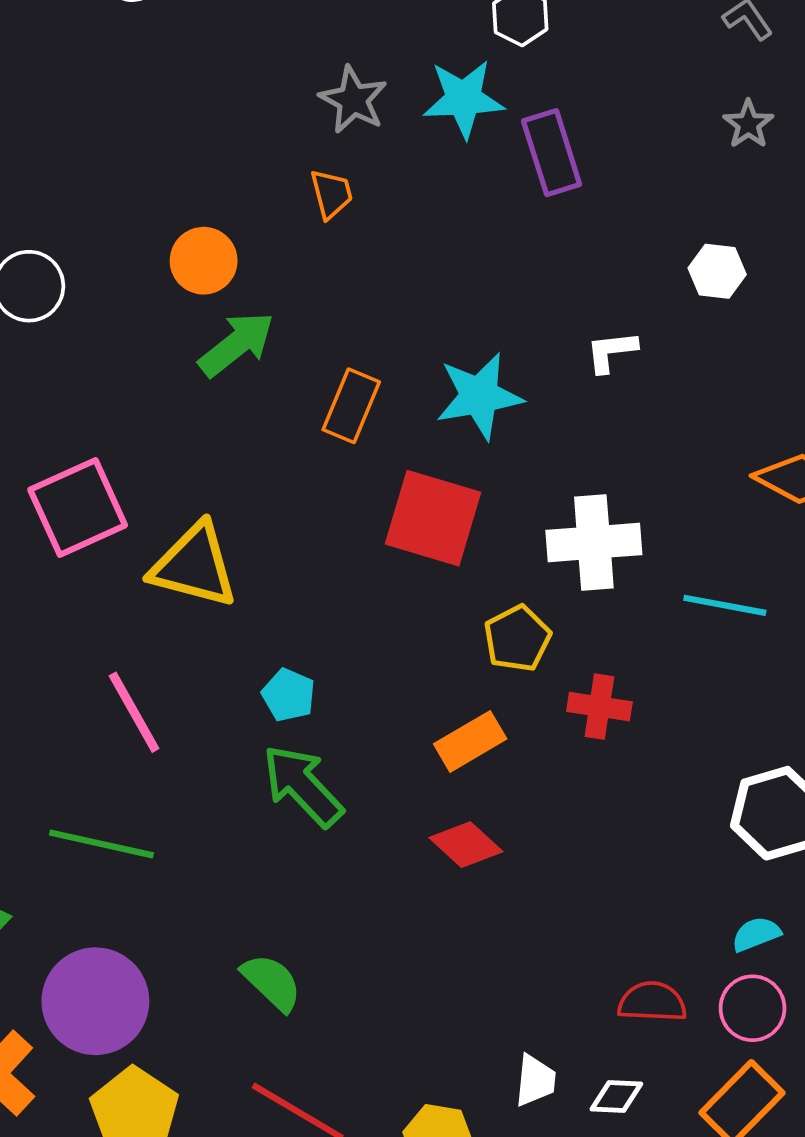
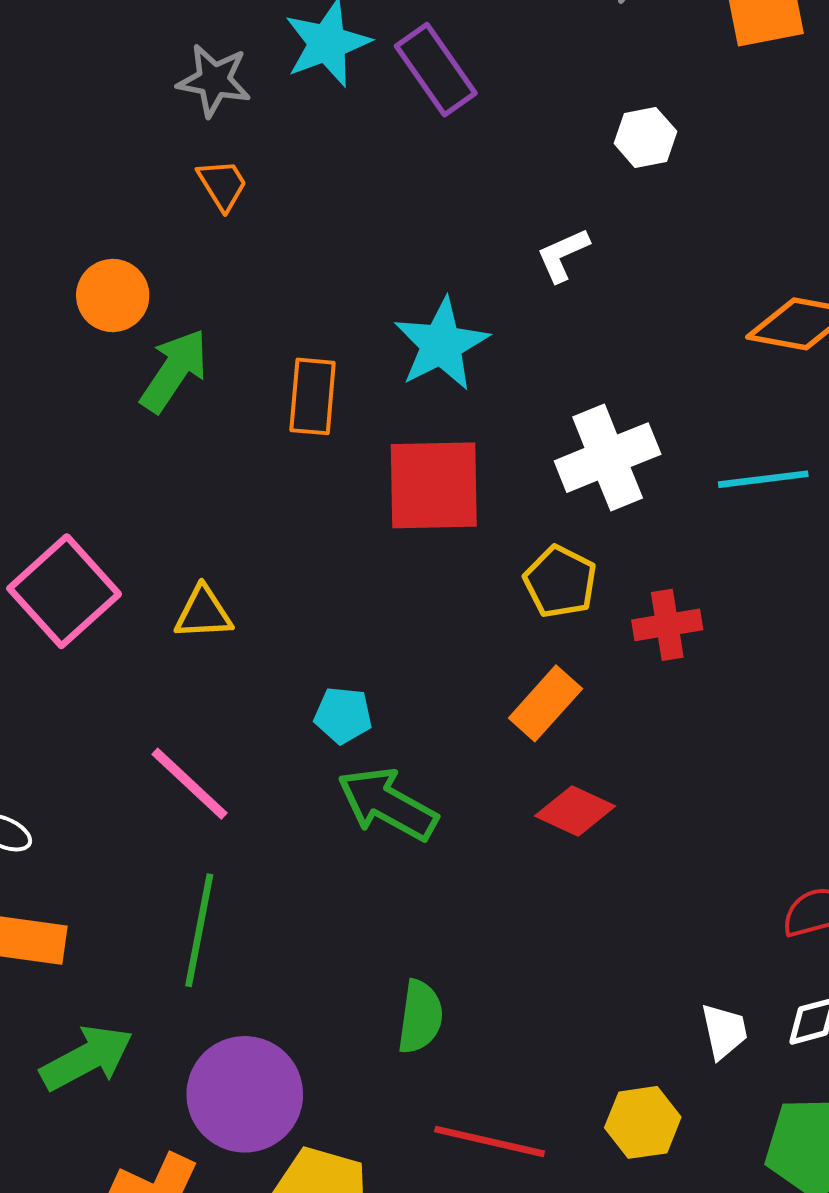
yellow triangle: (194, 566) -> (203, 613), size x0.6
green line: (101, 844) -> (199, 930), turned -74
green semicircle: (272, 982) -> (420, 1017), turned 72

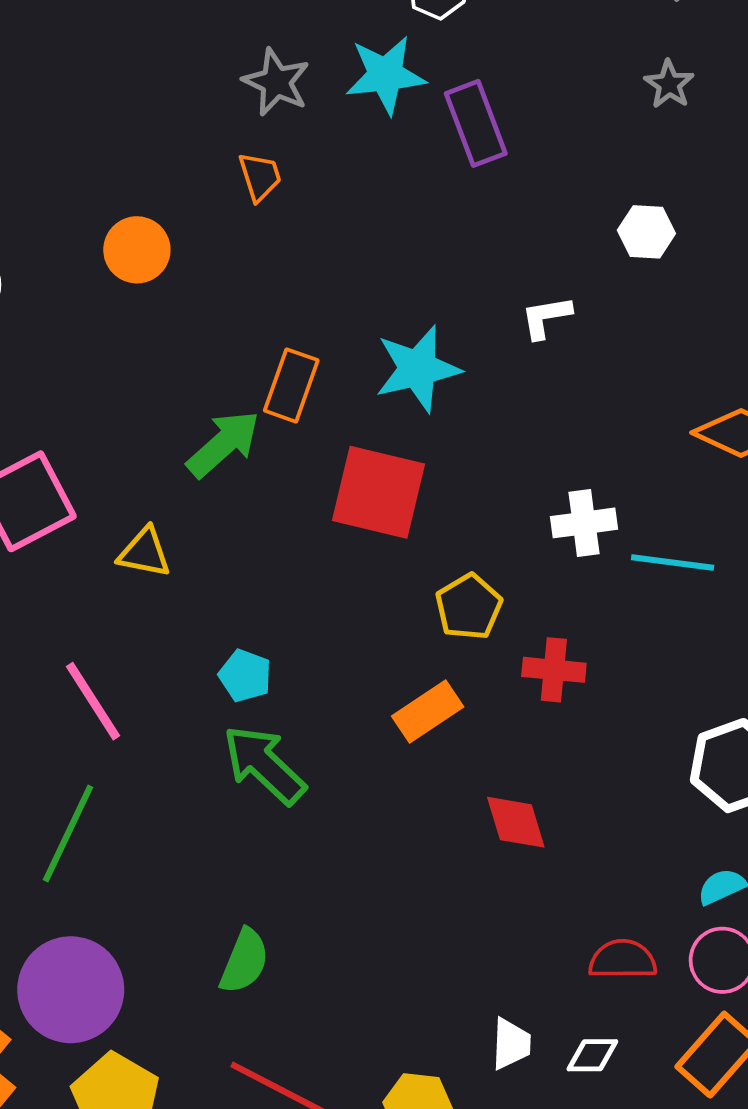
green arrow: (174, 371) -> (223, 444), moved
white cross: (608, 458) -> (584, 523), moved, size x0.7
red diamond: (575, 811) -> (516, 822), moved, turned 34

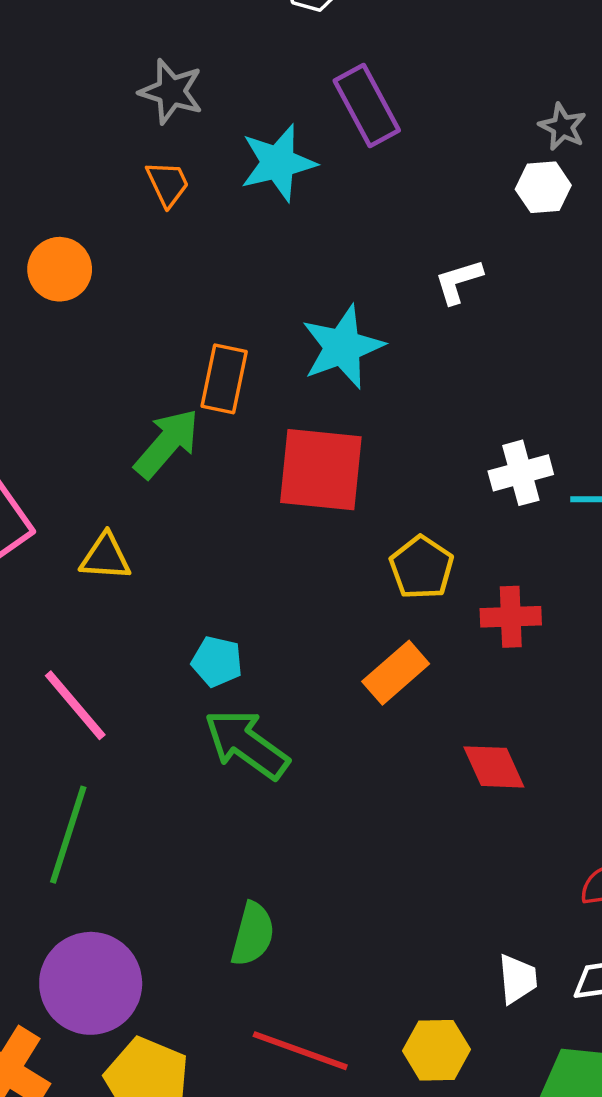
cyan star: (386, 75) -> (278, 163), moved
gray star: (669, 84) -> (563, 127), moved

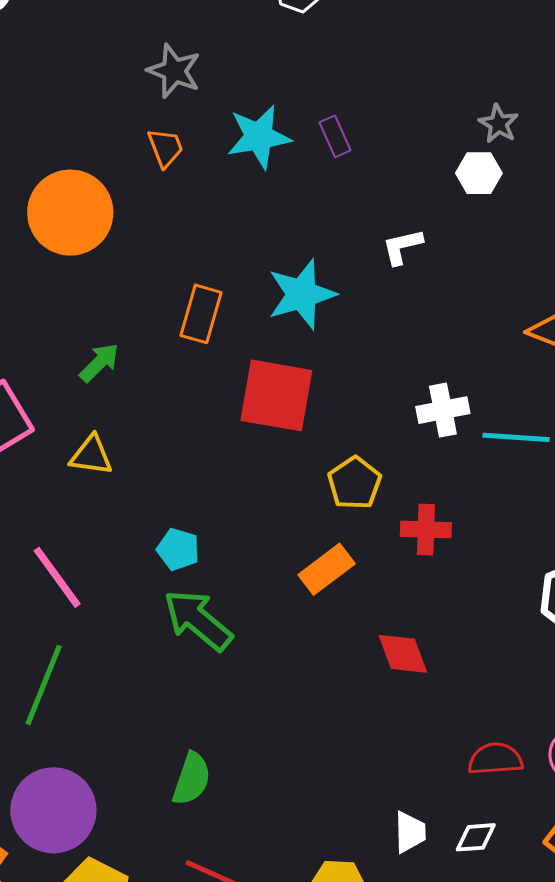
purple rectangle: (367, 106) -> (335, 136), moved, size x0.6
orange circle: (60, 269) -> (70, 213), size x1.6
green arrow: (167, 443) -> (99, 363), moved, size x0.7

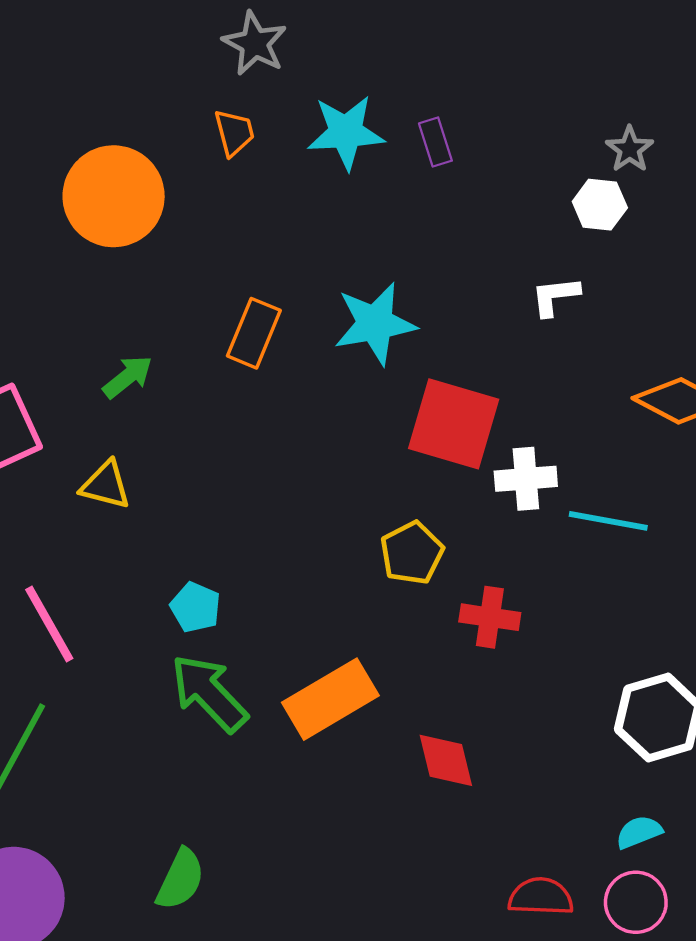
white L-shape: (402, 247) -> (555, 296), moved
red square: (276, 395) -> (454, 424), moved
orange rectangle: (327, 569) -> (330, 699), moved, size x1.4

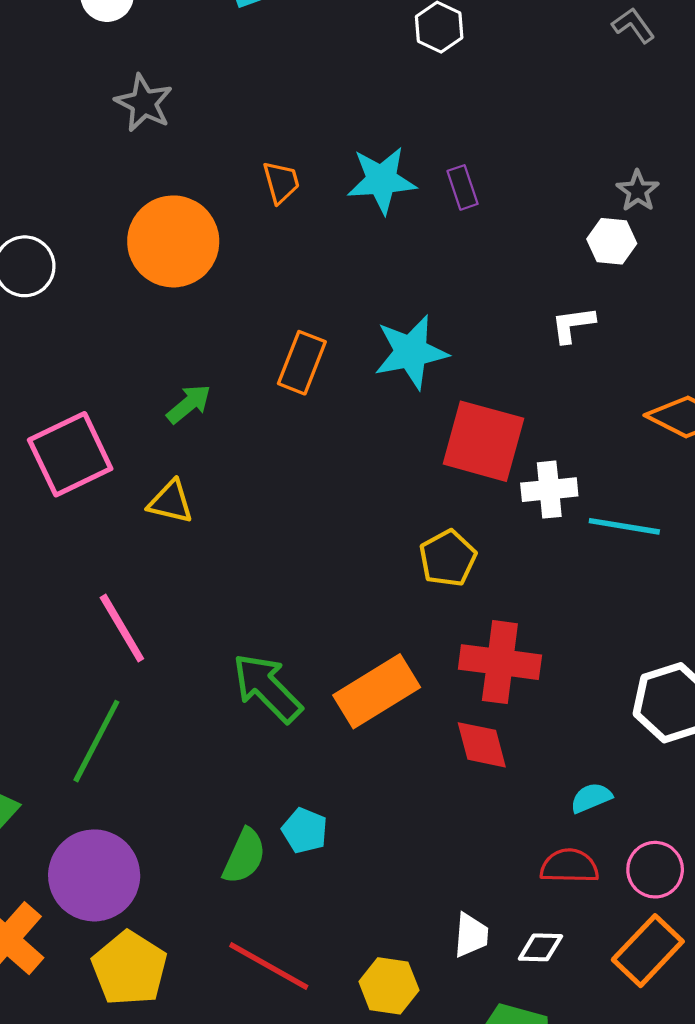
gray star: (255, 43) -> (144, 103), moved
cyan pentagon: (195, 607) -> (305, 831), moved
red cross: (490, 617) -> (500, 662), moved, size x1.5
cyan semicircle: (639, 832) -> (591, 798), moved

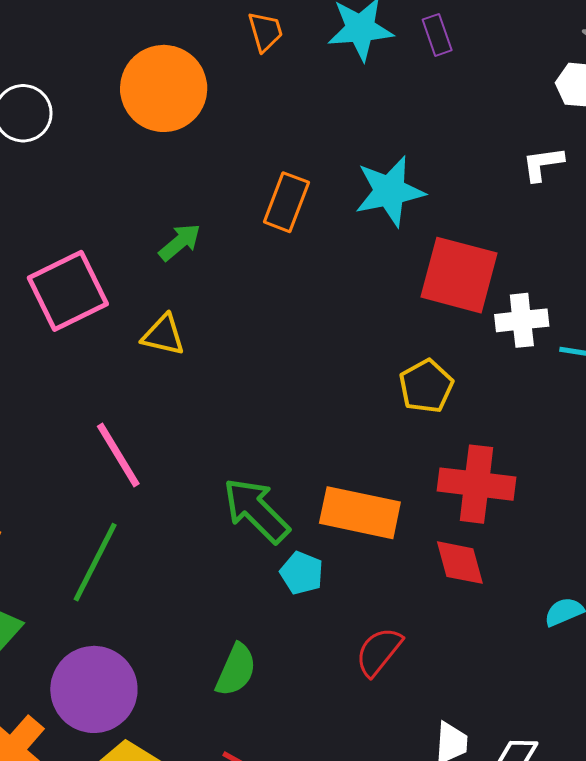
orange rectangle: (377, 691) -> (360, 513), turned 44
cyan pentagon: (305, 831) -> (302, 573), moved
red semicircle: (569, 866) -> (379, 652), moved, turned -52

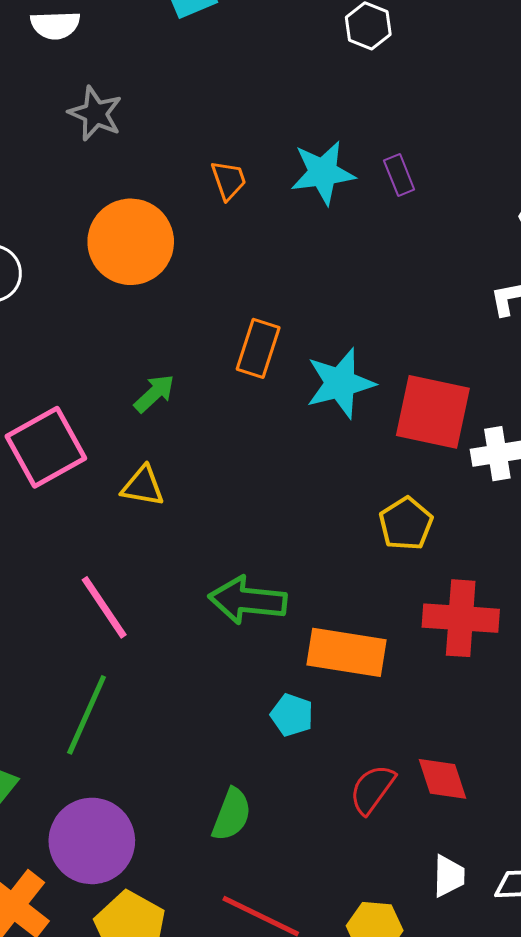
cyan star: (390, 191) -> (340, 383), moved
green arrow: (256, 510) -> (248, 600), moved, turned -36
red diamond: (460, 563) -> (442, 779), moved

